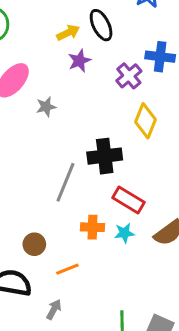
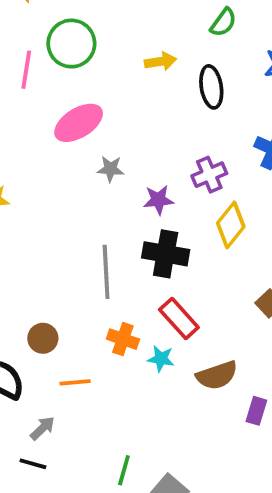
yellow arrow: (68, 33) -> (161, 61), moved
purple star: (79, 61) -> (158, 200), moved
purple cross: (129, 76) -> (209, 175), moved
gray line: (66, 182) -> (106, 272), turned -42

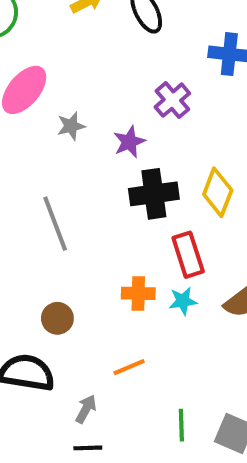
yellow diamond: (231, 225) -> (218, 192), moved
gray line: (106, 272) -> (55, 224), moved
red rectangle: (179, 319) -> (188, 255), turned 42
orange line: (75, 382) -> (129, 367), moved

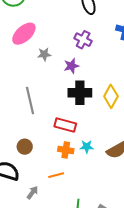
purple cross: (172, 100) -> (83, 40), moved, turned -30
red rectangle: (188, 255) -> (65, 125), moved, turned -65
orange cross: (138, 293) -> (66, 150), moved

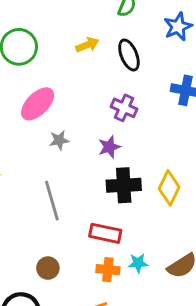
gray star: (44, 54) -> (59, 140), moved

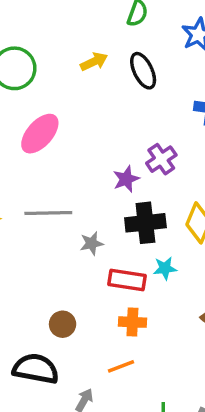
purple cross: (124, 108) -> (161, 159), moved, turned 35
gray star: (59, 140) -> (92, 243), moved
gray line: (52, 201) -> (48, 213), moved, turned -72
cyan star: (138, 263) -> (165, 268), moved

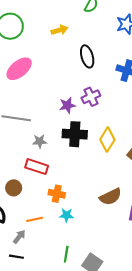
black ellipse: (143, 71) -> (87, 56), moved
cyan star: (165, 268) -> (67, 215), moved
red rectangle: (127, 280) -> (37, 167), moved
orange line: (121, 366) -> (35, 219), moved

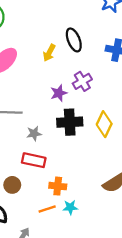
yellow arrow: (60, 30) -> (49, 53), moved, turned 140
orange line: (35, 219) -> (47, 209), moved

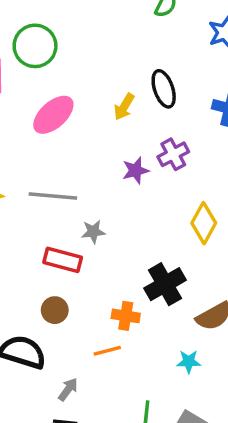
black cross: (70, 122) -> (165, 284), moved, turned -30
red rectangle: (34, 160) -> (63, 260), moved
cyan star: (70, 207) -> (189, 362), moved

